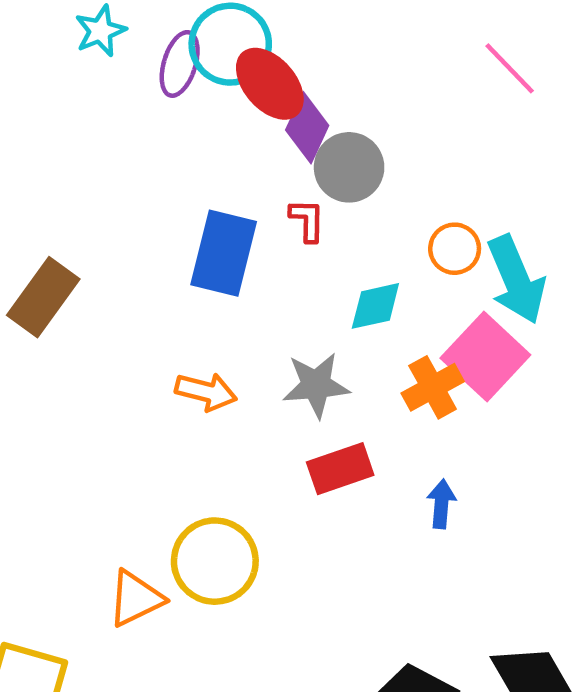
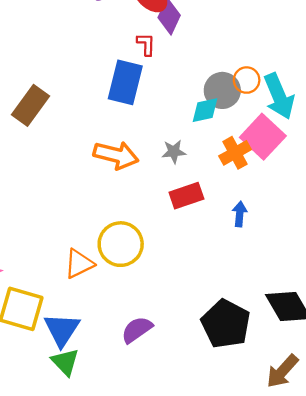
gray circle: (349, 167) -> (222, 90), moved
red L-shape: (307, 220) -> (146, 44), moved
gray star: (316, 385) -> (174, 152), size x0.7
orange arrow: (206, 392) -> (116, 155), size x1.4

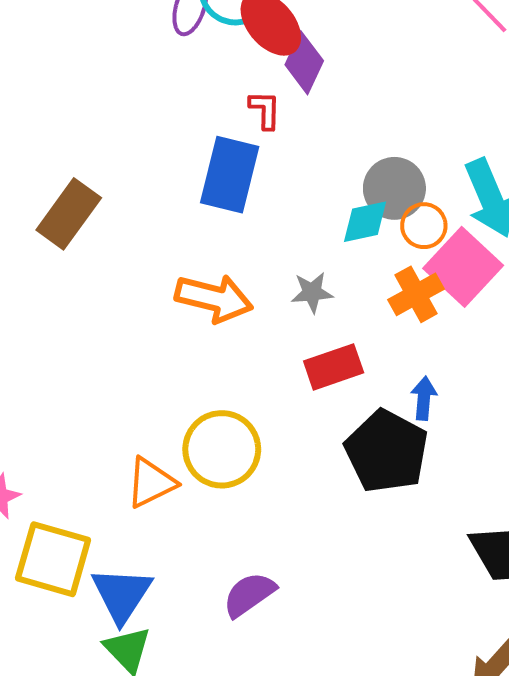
orange circle: (247, 80) -> (424, 226), moved
black pentagon: (226, 324) -> (387, 451), moved

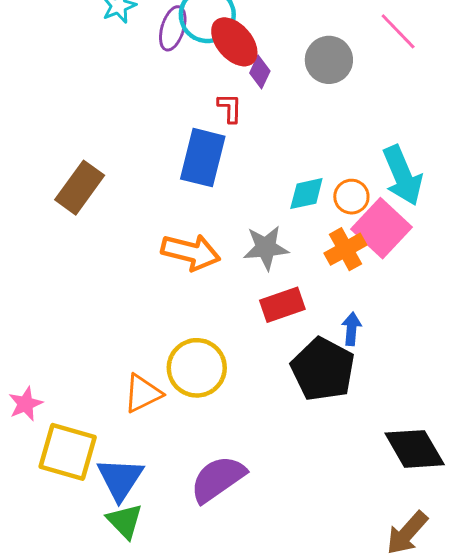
purple diamond: (304, 63) -> (260, 72), size x0.7
gray circle: (394, 188) -> (329, 60), moved
gray star: (312, 292) -> (266, 248), size x1.4
purple semicircle: (249, 595) -> (218, 479), size x1.4

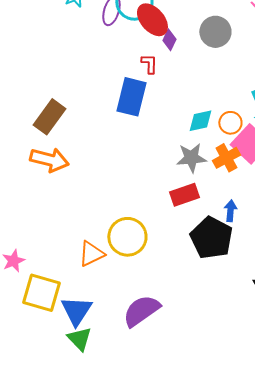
gray star: (266, 248) -> (191, 158), moved
orange arrow: (191, 252) -> (49, 160), moved

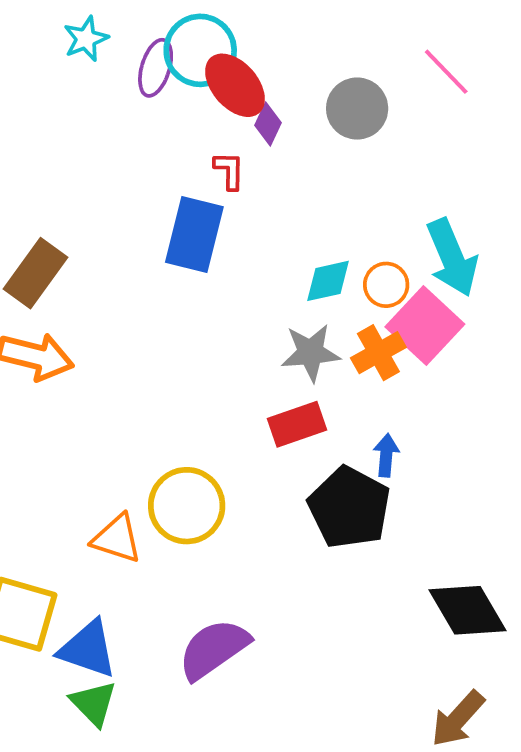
orange triangle: (91, 254) -> (117, 539), turned 44
blue triangle: (76, 311) -> (88, 649), turned -44

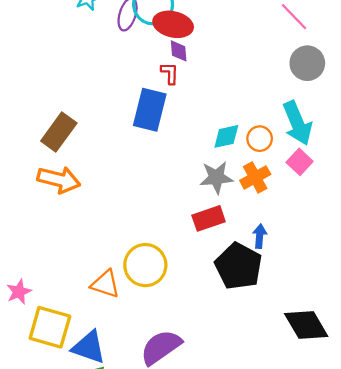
red ellipse: (235, 85) -> (173, 24), turned -36
gray circle: (357, 109) -> (307, 63), moved
purple diamond: (268, 124) -> (179, 51), moved, turned -30
pink square: (425, 325) -> (300, 162), moved, size x0.6

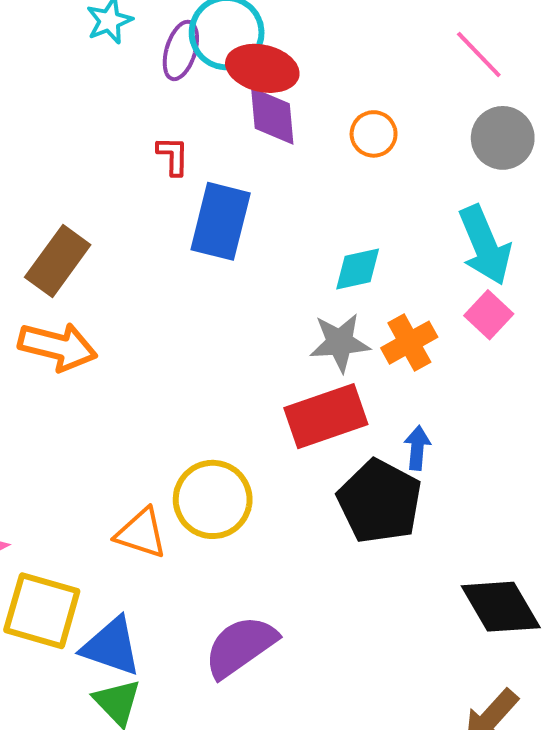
purple diamond: (179, 51) -> (272, 116), size x1.5
red L-shape: (170, 73) -> (173, 156), moved
orange circle: (260, 139) -> (374, 134), moved
red rectangle: (209, 218) -> (326, 416), size x1.4

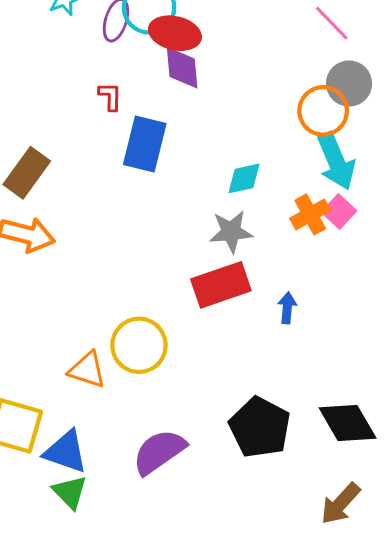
orange circle: (374, 134) -> (323, 111), moved, size x1.5
orange cross: (409, 343) -> (310, 214), moved
black pentagon: (380, 501) -> (260, 427), moved

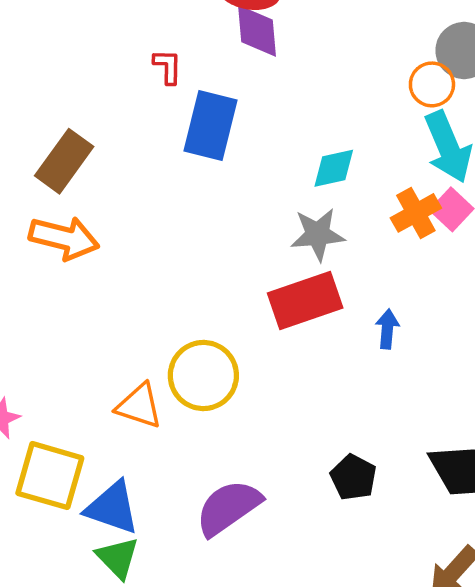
orange circle: (323, 111) -> (432, 84), size x0.7
black pentagon: (260, 427) -> (353, 477), size x0.6

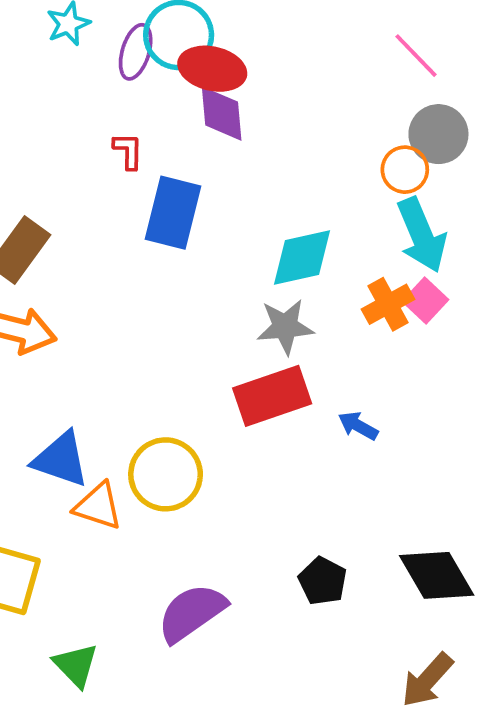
cyan diamond: (334, 168) -> (302, 257), size x1.4
blue arrow: (387, 329) -> (358, 426), turned -66
blue triangle: (112, 508) -> (61, 459), moved

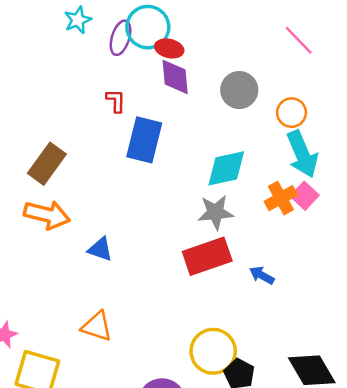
red ellipse: (212, 69) -> (169, 48), size x0.7
gray circle: (438, 134) -> (239, 90), moved
blue triangle: (61, 459) -> (100, 249), moved, size x0.7
yellow circle: (166, 474) -> (213, 351), moved

